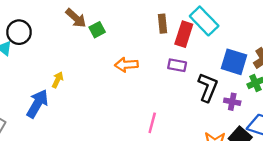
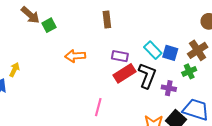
cyan rectangle: (204, 21) -> (153, 50), moved, size x0.7
red rectangle: (184, 34) -> (124, 73), moved, turned 40
blue square: (234, 62) -> (170, 53), size x0.7

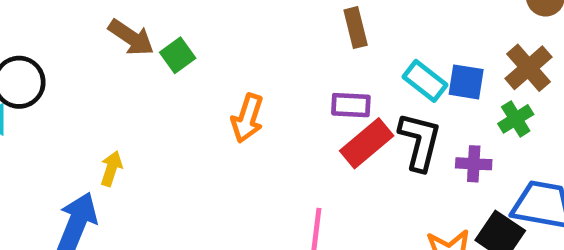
brown rectangle: (107, 19) -> (356, 28), moved
orange arrow: (75, 56) -> (247, 118), turned -60

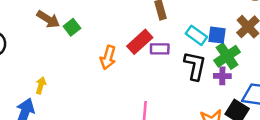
green cross: (516, 119) -> (227, 56), moved, size x1.5
red rectangle: (367, 143) -> (140, 42), moved

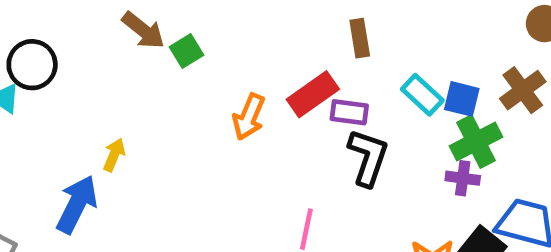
black L-shape: (195, 66) -> (368, 157), moved

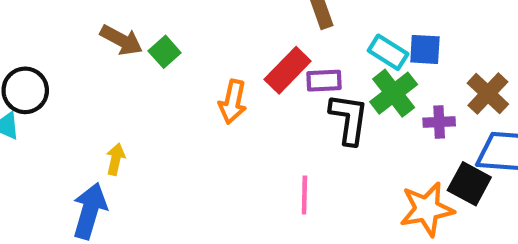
brown cross: (523, 90) -> (488, 94), moved
green cross: (476, 142) -> (394, 93), moved

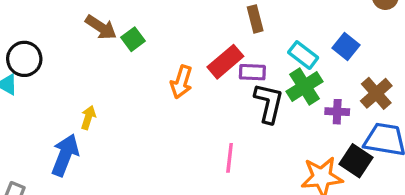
blue square: (425, 49) -> (346, 47), moved, turned 30

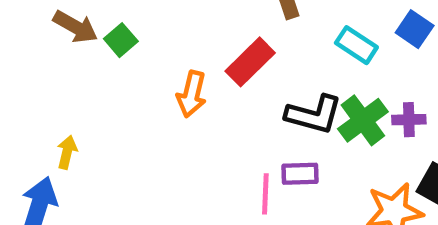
purple rectangle: (252, 72) -> (300, 174), moved
green cross: (305, 87) -> (363, 120), moved
black L-shape: (269, 103) -> (314, 115), turned 96

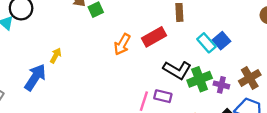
blue square: (415, 29) -> (222, 41), moved

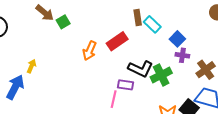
cyan rectangle: (206, 43) -> (152, 24), moved
purple cross: (221, 85) -> (182, 55), moved
purple rectangle: (163, 96) -> (125, 85), moved

